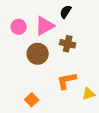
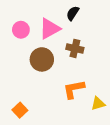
orange square: (32, 100) -> (20, 110), moved

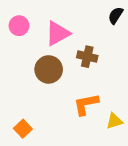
black semicircle: (73, 13) -> (116, 15), moved
pink circle: (21, 30) -> (19, 26), moved

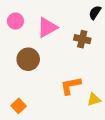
brown cross: (87, 57) -> (82, 39), moved
brown circle: (49, 69) -> (28, 59), moved

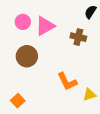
pink circle: (15, 21) -> (23, 22), moved
orange L-shape: (71, 86) -> (67, 81), turned -105

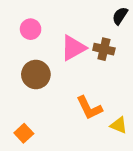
pink triangle: (45, 26) -> (73, 48), moved
yellow triangle: (89, 95) -> (119, 125), turned 40

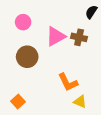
yellow triangle: (119, 125) -> (80, 102), moved

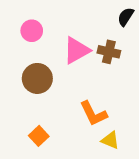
orange square: (18, 102) -> (39, 136), moved

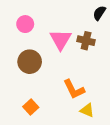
pink triangle: (77, 50) -> (61, 40), turned -30

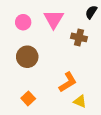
pink triangle: (61, 40) -> (54, 19), moved
orange L-shape: (74, 89) -> (68, 82), turned -95

